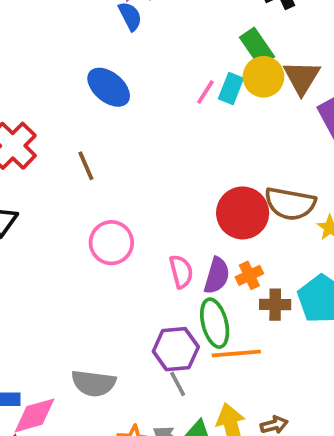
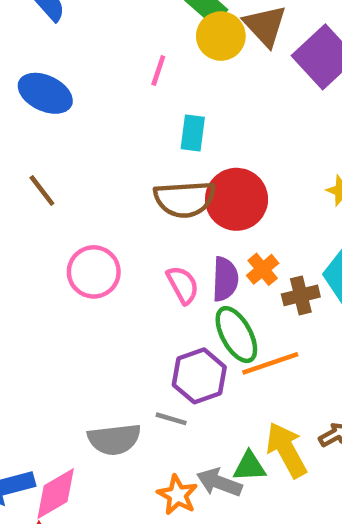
cyan rectangle: (231, 89) -> (193, 133), moved
brown semicircle: (290, 204) -> (185, 199), moved
gray line: (178, 384) -> (171, 419), moved, turned -32

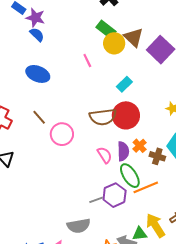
pink line: (158, 70) -> (87, 61), turned -40
cyan rectangle: (193, 133) -> (124, 84), moved, turned 42
pink circle: (94, 272) -> (62, 134), moved
brown cross: (301, 295) -> (157, 156), turned 35
gray line: (171, 419) -> (96, 200), moved, turned -32

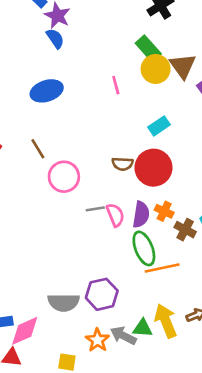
blue ellipse: (38, 74) -> (47, 91), turned -50
brown semicircle: (103, 117) -> (123, 164), size x0.6
orange cross: (140, 146) -> (164, 211), turned -32
purple hexagon: (115, 195) -> (102, 294), moved
gray line: (96, 200) -> (95, 209), moved

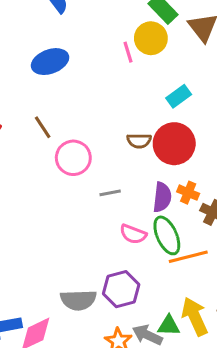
yellow circle: (156, 69) -> (151, 38), moved
pink semicircle: (115, 215) -> (133, 234), moved, turned 135

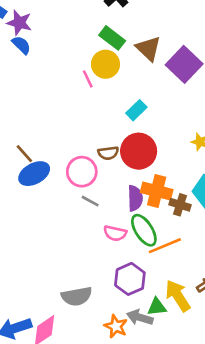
blue ellipse: (50, 62) -> (34, 174), moved
pink circle: (73, 158) -> (82, 172), moved
gray line: (110, 193) -> (90, 201), turned 48
orange cross: (188, 193) -> (157, 191), size x1.6
purple hexagon: (121, 289) -> (130, 279), moved

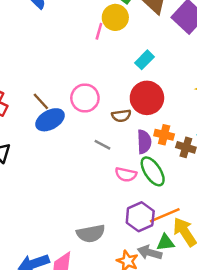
pink line: (88, 79) -> (99, 31), turned 42
brown semicircle: (108, 153) -> (121, 116), moved
pink circle: (82, 172) -> (85, 98), moved
orange cross: (157, 191) -> (164, 135), size x0.7
orange line: (165, 246) -> (165, 215), moved

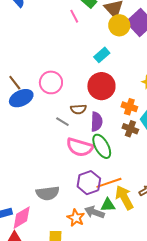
yellow circle: (115, 17) -> (119, 25), moved
pink line: (99, 31) -> (74, 16), moved, turned -48
brown semicircle: (121, 116) -> (78, 109), moved
orange cross: (164, 135) -> (129, 107), moved
pink semicircle: (126, 174) -> (80, 147), size x1.5

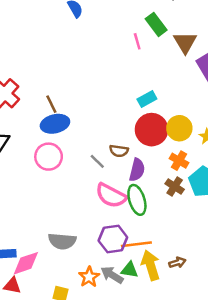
yellow circle: (119, 25) -> (179, 128), moved
cyan rectangle: (102, 55) -> (147, 99), moved
pink circle: (51, 82) -> (49, 157), moved

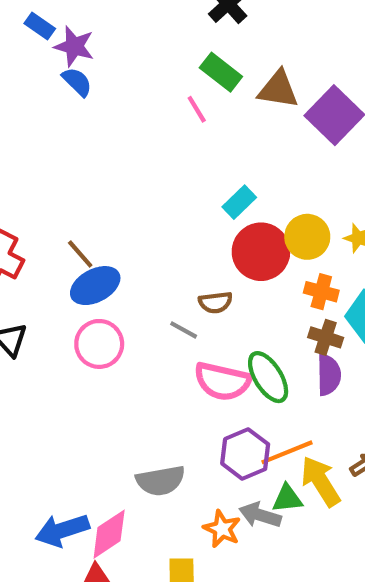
brown triangle: (185, 42) -> (278, 89), turned -35
purple semicircle: (137, 170) -> (329, 375), moved

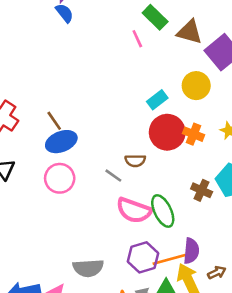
yellow circle: (307, 237) -> (196, 86), moved
orange cross: (321, 292) -> (193, 134), moved
purple semicircle: (329, 375) -> (191, 251), moved

